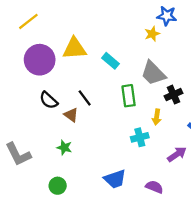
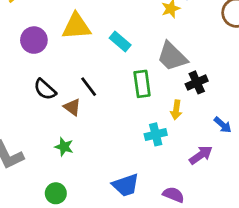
purple circle: (40, 60) -> (34, 40), size x0.7

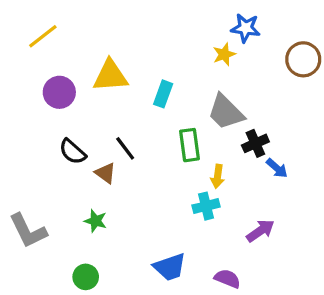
cyan rectangle: (120, 41) -> (163, 94), turned 70
yellow arrow: (176, 110) -> (218, 176), moved
blue arrow: (223, 125) -> (277, 168), moved

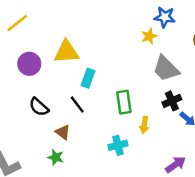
cyan rectangle: (163, 94) -> (88, 78), moved
gray trapezoid: (226, 112) -> (166, 69), moved
brown triangle: (105, 173) -> (63, 132), moved
cyan cross: (206, 206) -> (118, 145), moved

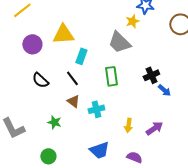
gray trapezoid: (166, 69) -> (119, 42), moved
yellow arrow: (144, 125) -> (128, 125), moved
brown triangle: (63, 132) -> (73, 101), moved
cyan cross: (118, 145) -> (96, 109), moved

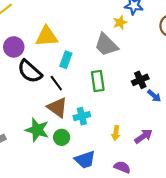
black semicircle: (40, 80) -> (30, 71), moved, size x1.4
brown triangle: (73, 101) -> (57, 108), size x1.5
green star: (54, 122) -> (37, 130), size x1.6
green circle: (48, 156) -> (62, 137), moved

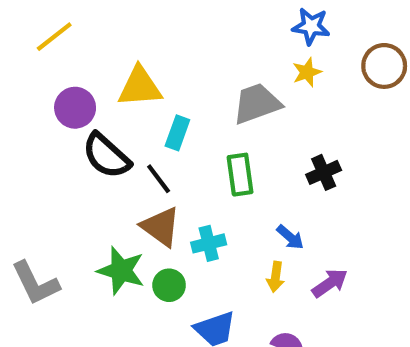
yellow star: (120, 22) -> (307, 72), moved
gray trapezoid: (106, 45) -> (257, 104), turned 115
blue arrow: (154, 96) -> (290, 237), moved

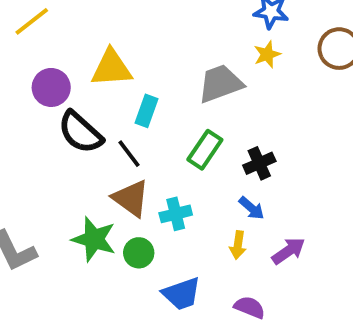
black cross: (324, 172) -> (259, 163), moved
green rectangle: (240, 175) -> (205, 150), turned 42

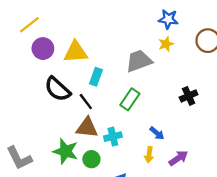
purple circle: (51, 87) -> (43, 49), moved
black cross: (259, 163) -> (189, 96), moved
brown triangle: (131, 198) -> (87, 128), turned -30

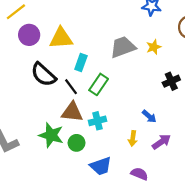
yellow star: (166, 44) -> (154, 47), moved
green rectangle: (130, 99) -> (99, 84), moved
blue arrow: (157, 133) -> (149, 116), moved

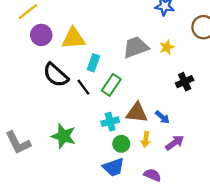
brown triangle: (72, 112) -> (137, 113), moved
green circle: (77, 143) -> (121, 144), moved

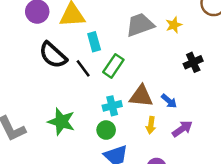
cyan rectangle: (93, 63) -> (94, 42), turned -36
green circle: (121, 144) -> (106, 130), moved

